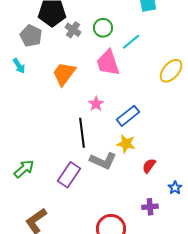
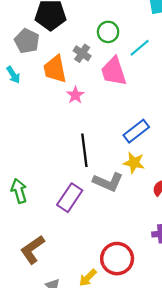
gray cross: (73, 30) -> (82, 53), moved
orange trapezoid: (64, 74) -> (55, 69), moved, turned -48
pink star: (96, 104) -> (75, 95), moved
green arrow: (24, 169) -> (19, 191), turned -65

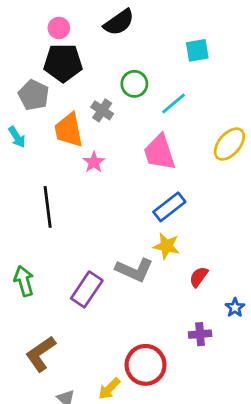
pink trapezoid: (114, 71) -> (159, 152), moved
black line: (84, 150) -> (48, 207), moved

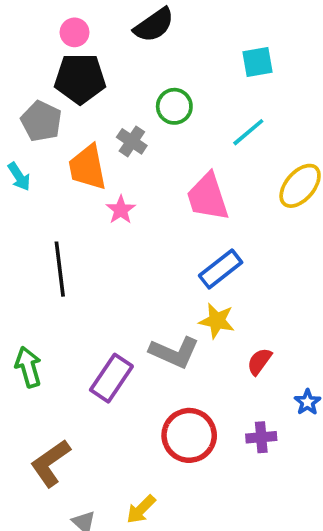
cyan line: (173, 103) -> (248, 132), moved
red circle: (146, 365) -> (189, 435), moved

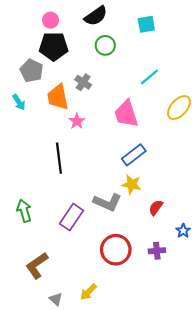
cyan square: (258, 62) -> (146, 24), moved
green circle: (174, 106) -> (105, 45), moved
black line: (60, 269) -> (59, 158), moved

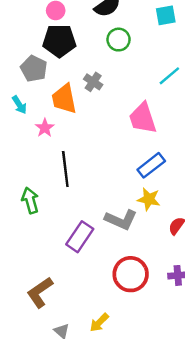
pink star: (77, 121) -> (45, 128), moved
green arrow: (24, 211) -> (30, 200), moved

